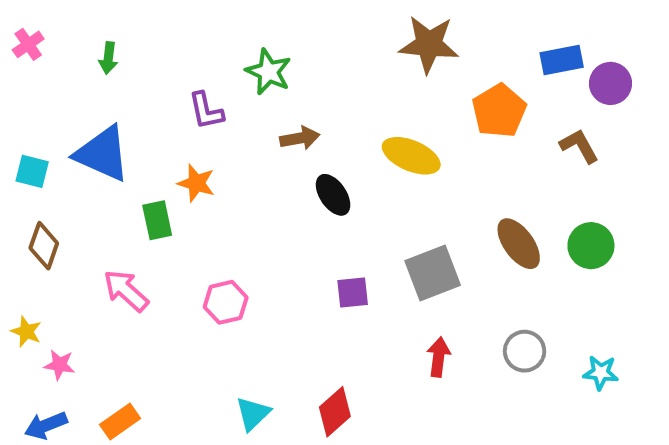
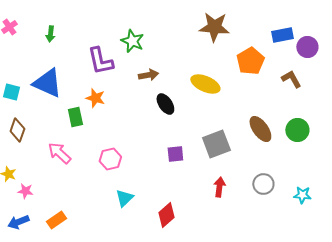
purple L-shape: (206, 111) -> (100, 61), size x1.4
cyan triangle: (253, 414) -> (124, 198), moved

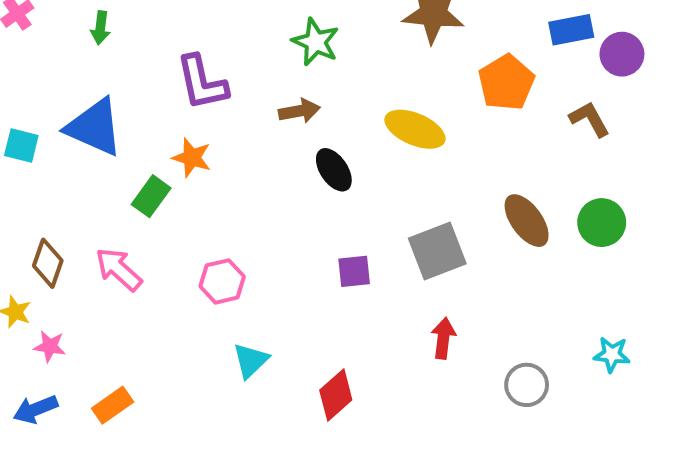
green star: (132, 41) -> (316, 42), moved
green rectangle: (75, 117) -> (151, 196), turned 48
brown diamond: (17, 130) -> (48, 263), moved
gray circle: (263, 184) -> (527, 385), moved

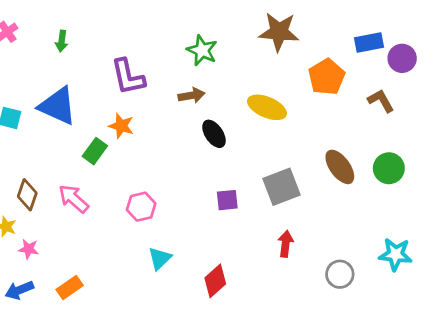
cyan star: (612, 354) -> (395, 254), size x1.4

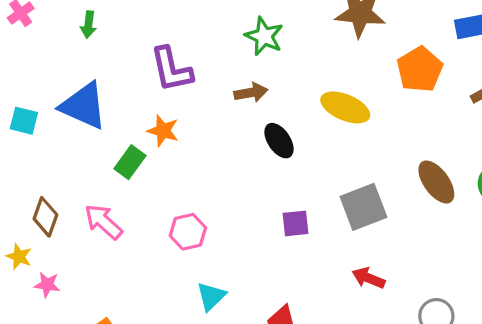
red arrow: (286, 244) -> (368, 278), turned -75

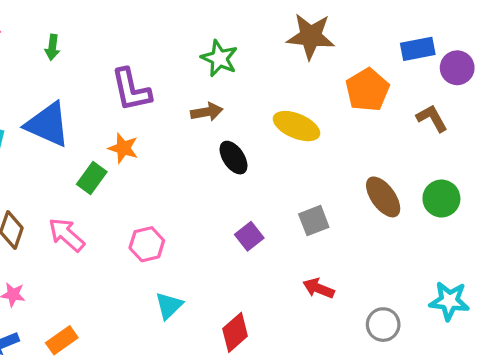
gray square: (363, 207) -> (314, 221), size x0.7
purple square: (296, 223) -> (249, 236), turned -32

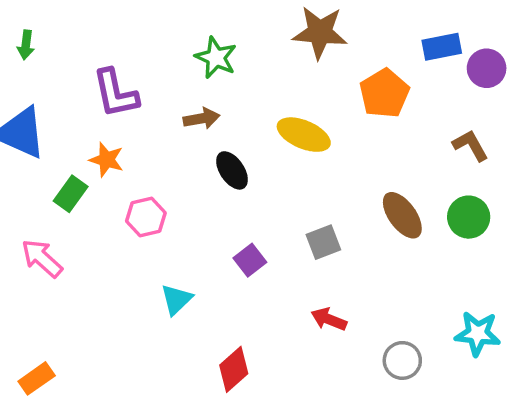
brown L-shape: (432, 118) -> (470, 145), moved
pink hexagon: (147, 244) -> (146, 217), moved
cyan triangle: (169, 306) -> (176, 300), moved

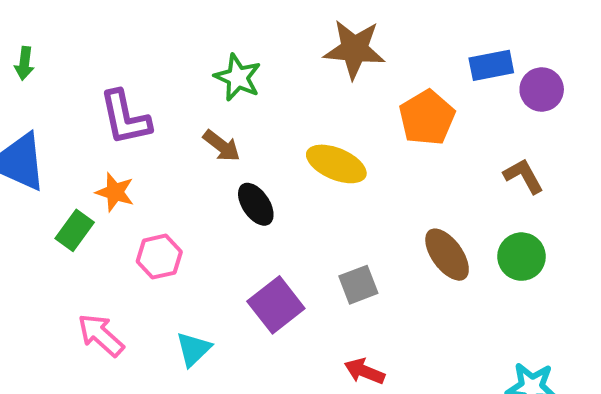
brown arrow: (202, 118) -> (222, 146), turned 48
pink arrow: (42, 258) -> (101, 335), moved
purple square: (250, 260) -> (276, 305), size x1.5

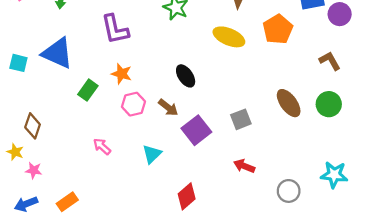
brown arrow: (222, 146) -> (168, 107), moved
yellow ellipse: (336, 164) -> (229, 37), moved
orange star: (115, 192) -> (122, 74), moved
pink arrow: (101, 335) -> (102, 146), size x0.7

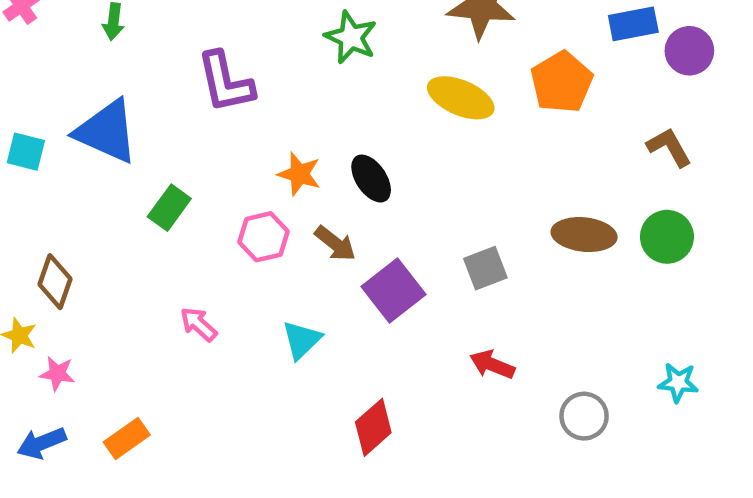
orange star: (122, 74) -> (299, 174), moved
brown ellipse: (289, 103) -> (584, 235), turned -48
cyan star: (334, 175) -> (678, 382), size x0.7

